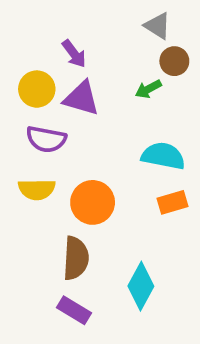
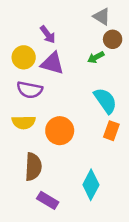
cyan semicircle: (163, 156) -> (105, 101), turned 44
orange rectangle: (173, 202) -> (111, 131), turned -54
brown semicircle: (76, 258) -> (33, 167), moved

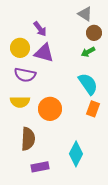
green arrow: (96, 57) -> (88, 52), moved
purple rectangle: (48, 200) -> (40, 167), turned -42

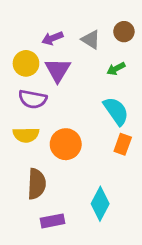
gray triangle: (85, 14) -> (91, 40), moved
purple arrow: (40, 29) -> (52, 38), turned 105
brown circle: (94, 33) -> (124, 32), moved
purple triangle: (44, 53) -> (58, 70), turned 45

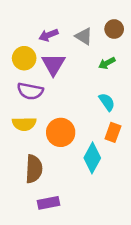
cyan semicircle: (116, 111) -> (107, 102), size x0.7
cyan diamond: (100, 204) -> (92, 158), moved

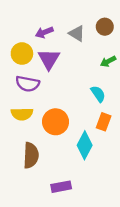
green arrow: (107, 63) -> (108, 61), moved
purple rectangle: (48, 203) -> (61, 187), moved

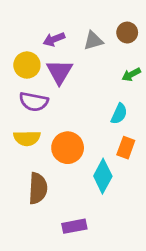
gray triangle: (77, 33) -> (93, 41), turned -48
cyan semicircle: (98, 94) -> (119, 114), turned 60

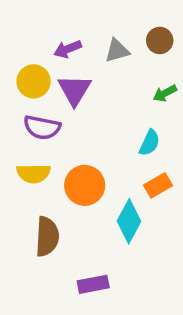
orange rectangle: (126, 148) -> (158, 185), turned 40

